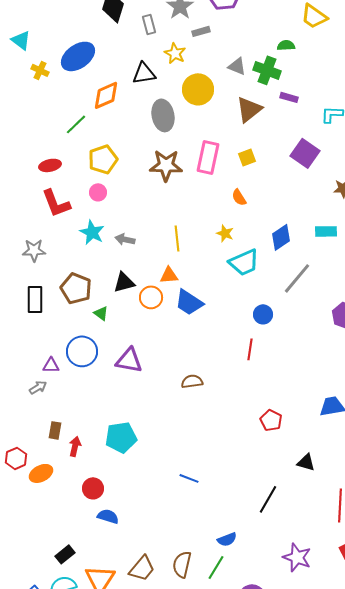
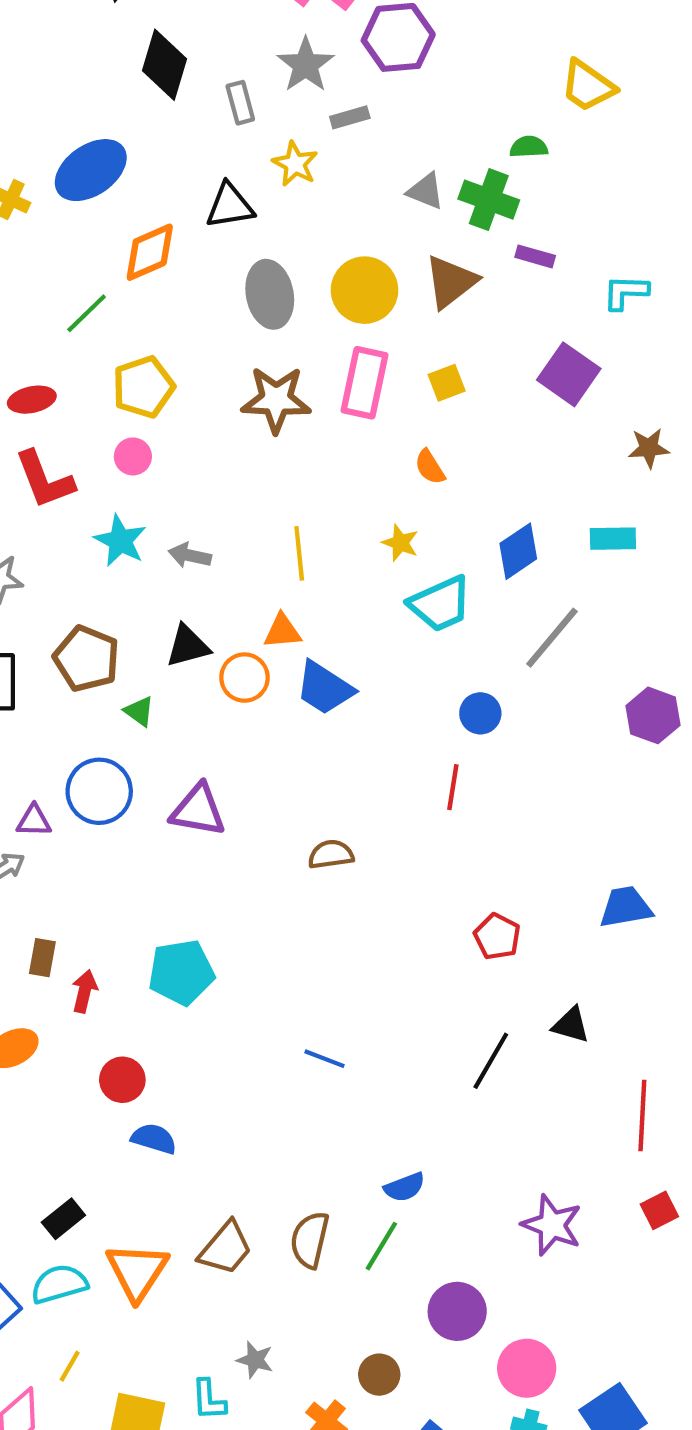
yellow circle: (198, 89) -> (365, 290), moved
black line: (268, 499) -> (491, 1061), moved

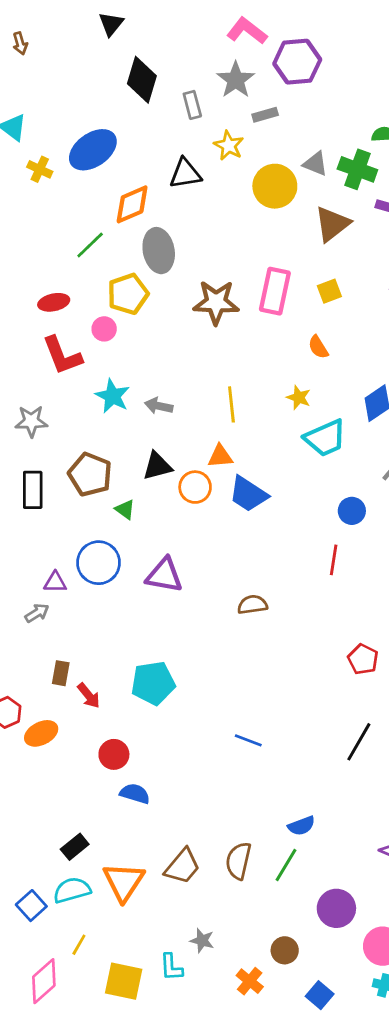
yellow circle: (365, 290) -> (275, 186), moved
gray ellipse: (270, 294) -> (159, 251), moved
pink circle: (133, 456) -> (104, 329), moved
red arrow: (84, 991) -> (89, 696), turned 128

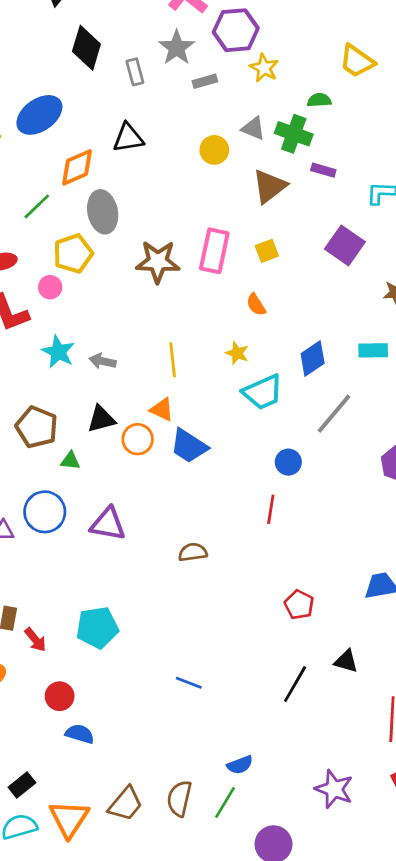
yellow star: (229, 146) -> (264, 68), moved
yellow circle: (275, 186) -> (214, 150), size x0.7
orange triangle: (220, 456) -> (162, 410), turned 30
green triangle: (125, 509) -> (70, 461), turned -30

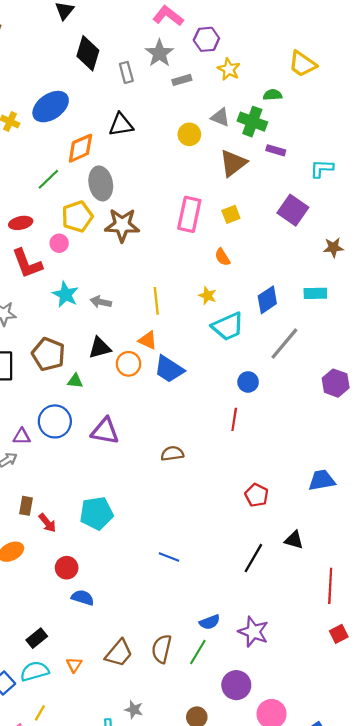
purple hexagon: (236, 30) -> (206, 39), size x0.7
brown star: (158, 262) -> (122, 225), moved
purple star: (334, 789) -> (253, 632), moved
orange triangle: (69, 819) -> (74, 665), size x0.5

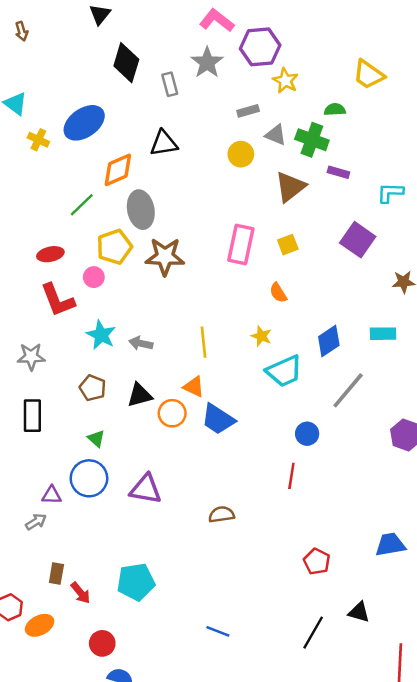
purple hexagon: (206, 39) -> (260, 47), size x1.4
gray rectangle: (182, 80) -> (248, 111), moved
brown pentagon: (48, 354) -> (93, 388), moved, size x0.7
green triangle: (75, 381) -> (96, 439), moved, turned 35

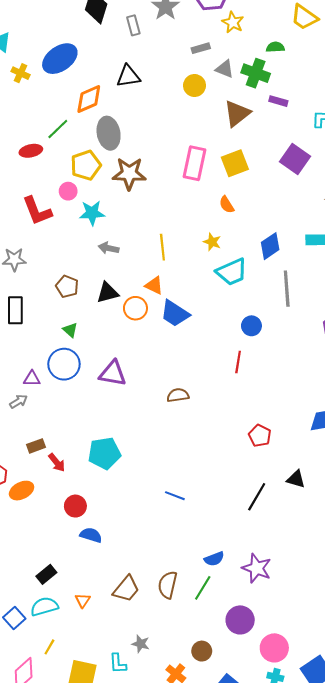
yellow square: (288, 245) -> (235, 163), size x1.5
red ellipse: (50, 254) -> (31, 151), moved
cyan star: (101, 335) -> (92, 213), moved, turned -30
gray line: (348, 390) -> (287, 289), turned -44
brown rectangle: (56, 574) -> (36, 446), turned 60

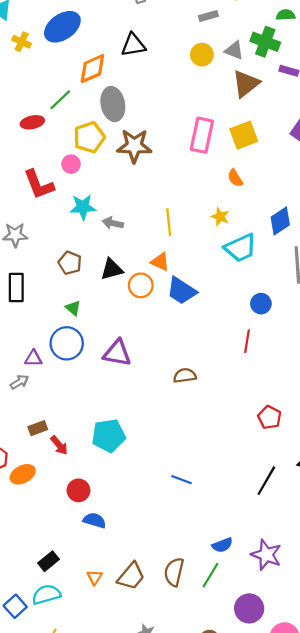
gray triangle: (225, 69) -> (234, 50), moved
cyan star: (92, 213) -> (83, 207), moved
orange triangle: (83, 600) -> (95, 577), moved

